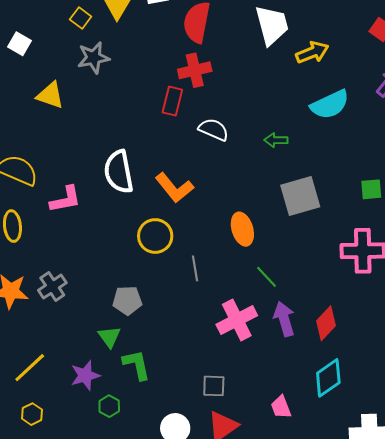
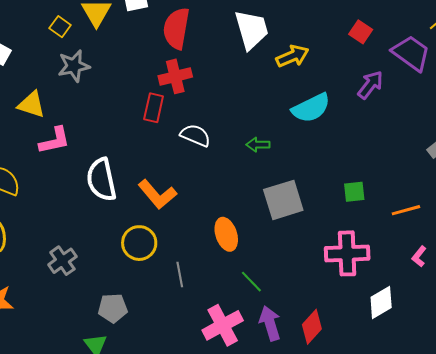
pink L-shape: (66, 199) -> (54, 141), moved
gray cross: (52, 287) -> (62, 261), moved

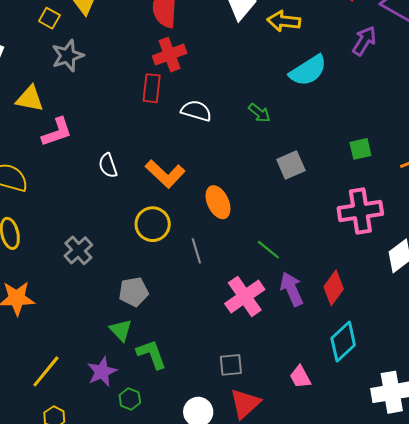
yellow arrow: (292, 56) -> (284, 21), turned -144
green arrow: (258, 145) -> (259, 113), turned -135
white semicircle: (101, 180) -> (108, 165), size x0.6
gray square: (283, 200) -> (291, 165), size x0.7
orange ellipse: (226, 234) -> (218, 202), moved

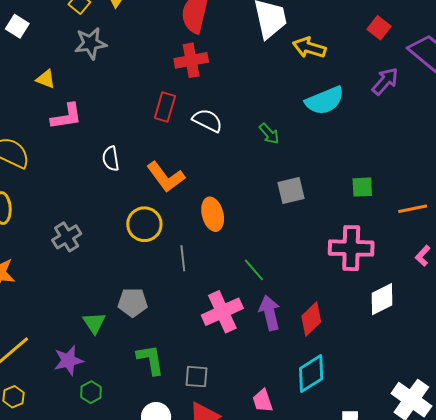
red rectangle: (152, 88) -> (165, 107), moved
yellow triangle: (30, 99) -> (46, 79), size x0.7
gray pentagon: (134, 292) -> (133, 302), moved
green L-shape: (151, 354) -> (150, 360), moved

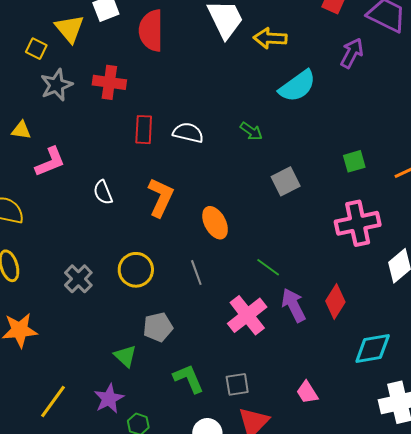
red cross: (191, 60) -> (109, 82), moved, turned 32
orange L-shape: (166, 177) -> (161, 197), turned -105
yellow circle: (144, 224) -> (136, 270), moved
cyan diamond: (311, 374) -> (373, 348), moved, turned 36

